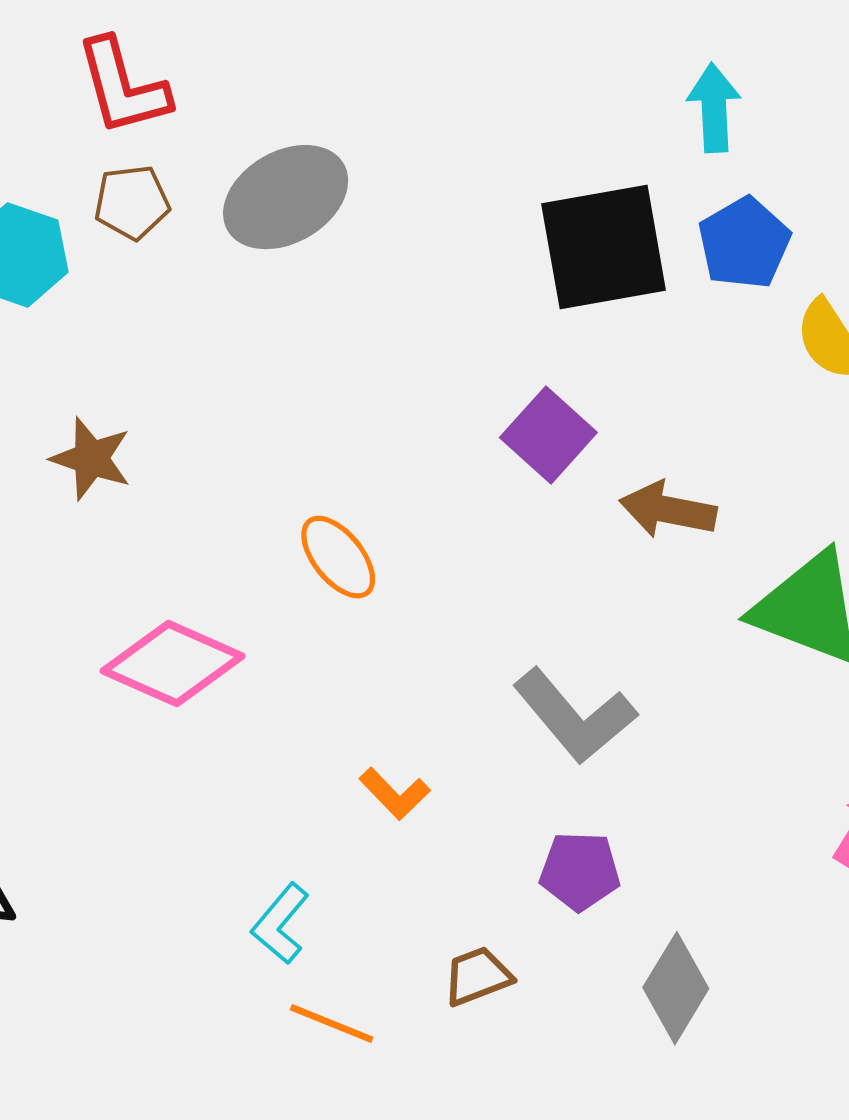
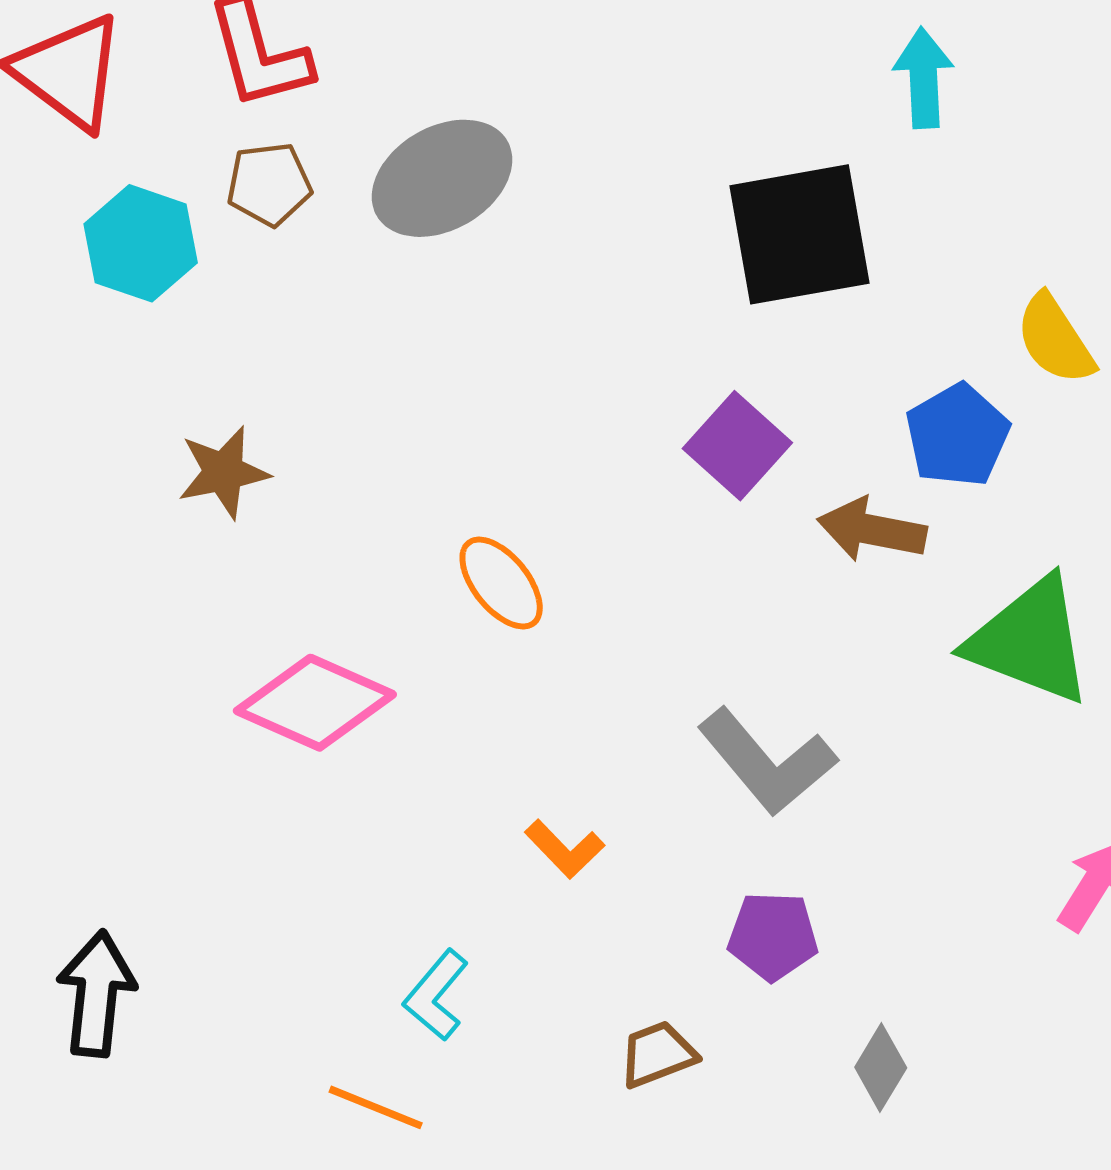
blue pentagon: (744, 243) -> (958, 435), moved
brown star: (91, 459) -> (223, 472), turned -30
gray diamond: (676, 988) -> (881, 1068), size x0.7
orange line: (332, 1024) -> (376, 1107), moved

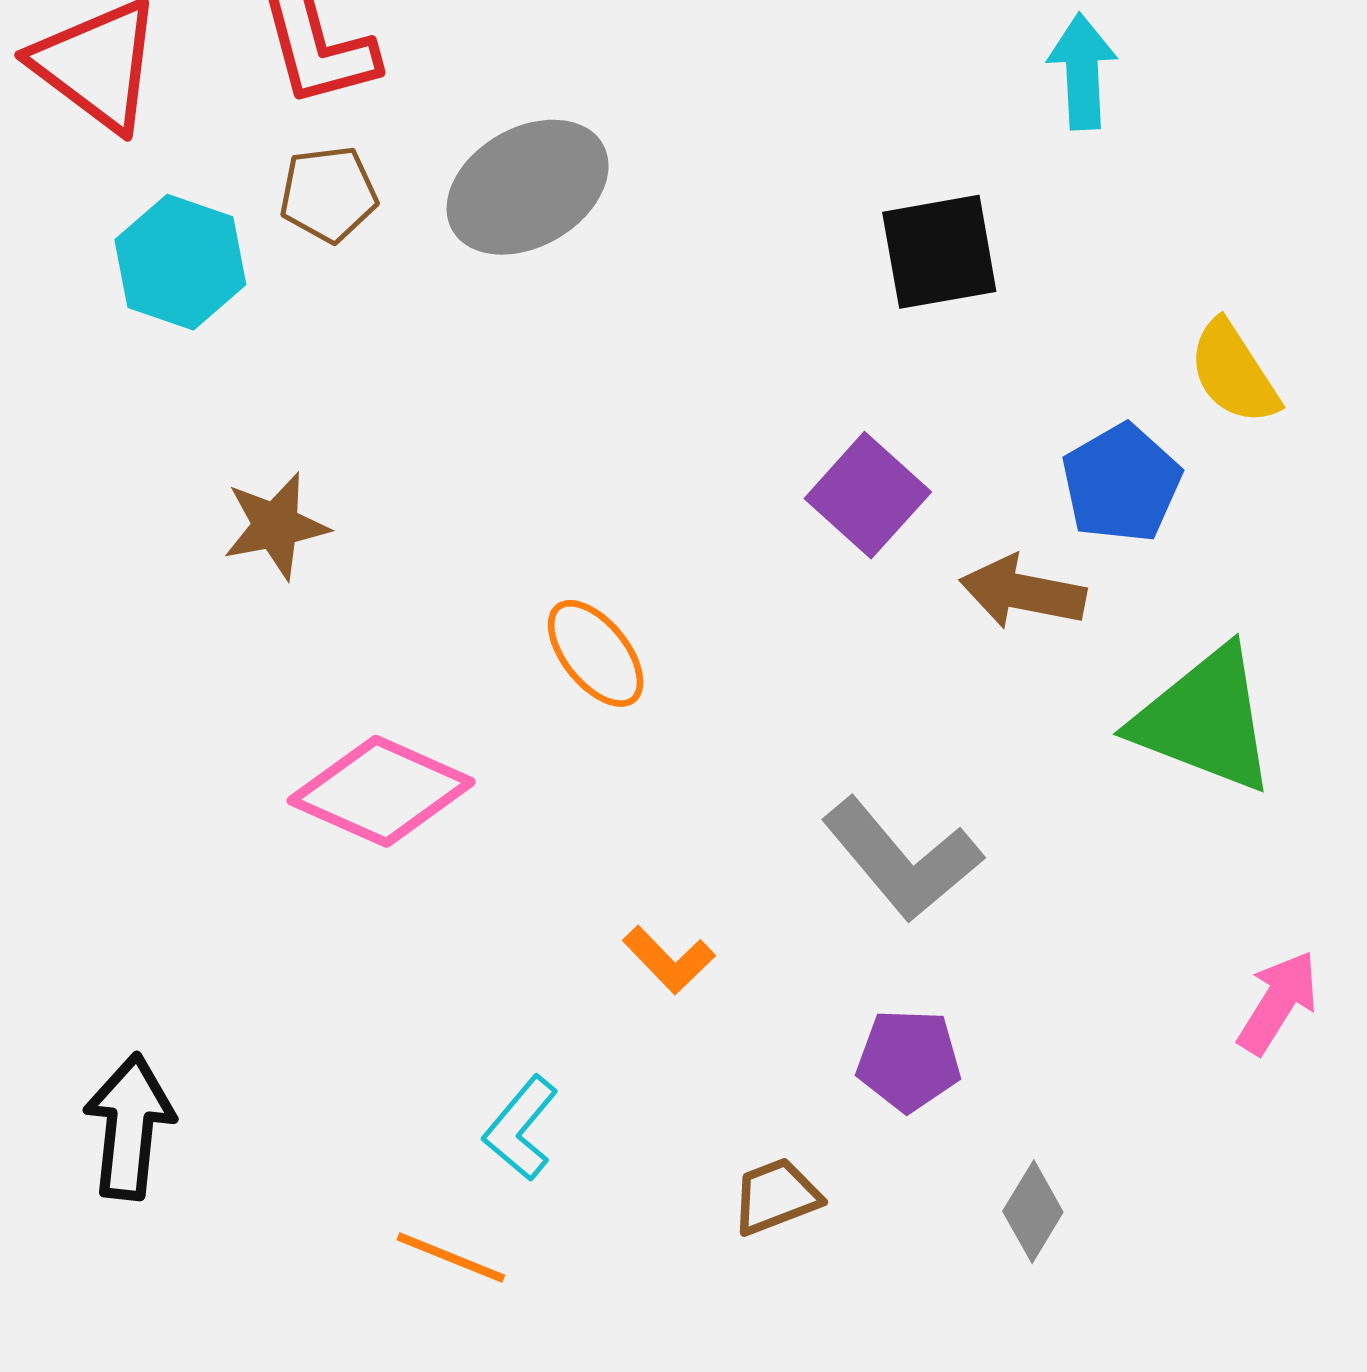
black square: (799, 234) -> (939, 252), size x0.7

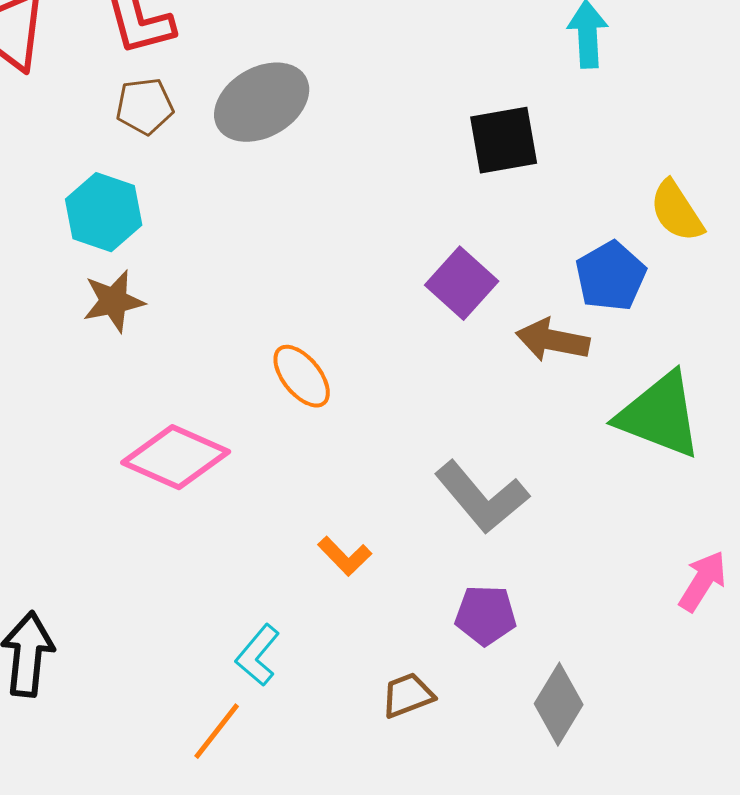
cyan hexagon: (180, 262) -> (104, 212), moved
gray diamond: (1033, 1212) -> (559, 704), size x1.4
orange line: (451, 1258) -> (217, 731), turned -74

